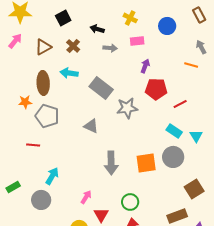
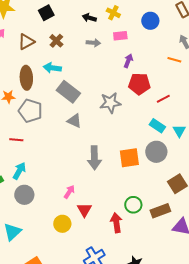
black arrow: (97, 29) -> (89, 18), moved
gray rectangle: (101, 88) -> (68, 92), moved
cyan arrow: (52, 176) -> (19, 171), moved
green circle: (130, 202) -> (133, 205), moved

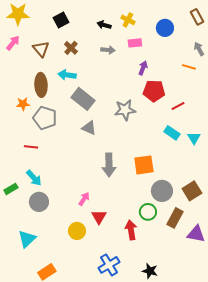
brown triangle: (26, 42) -> (41, 49), turned -42
gray circle: (156, 152) -> (162, 191), moved
cyan arrow: (19, 171) -> (34, 178), turned 108
brown rectangle: (160, 211) -> (175, 218), turned -42

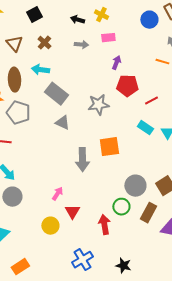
blue circle: (165, 28) -> (149, 20), moved
orange square: (144, 165) -> (109, 147), moved

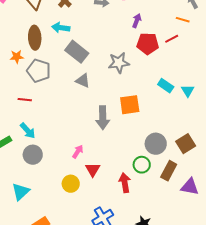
red line: (151, 101) -> (172, 39), moved

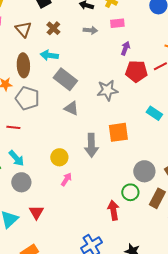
red triangle: (93, 170) -> (36, 212), moved
yellow circle: (71, 184) -> (59, 157), moved

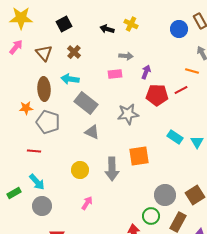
pink rectangle: (117, 23) -> (115, 74), moved
gray arrow: (90, 30) -> (126, 56), moved
yellow circle: (59, 157) -> (80, 170), moved

